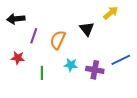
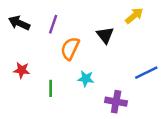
black arrow: (16, 19) -> (19, 23), turned 30
purple line: (34, 36) -> (53, 24), moved
purple cross: (95, 70) -> (116, 102), moved

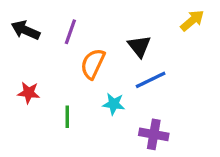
yellow arrow: (134, 16) -> (192, 21), moved
blue line: (146, 73) -> (151, 80), moved

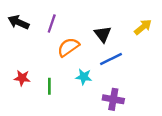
yellow arrow: (192, 21) -> (143, 27), moved
orange semicircle: (93, 64) -> (68, 47), turned 30
red star: (29, 93) -> (22, 78), moved

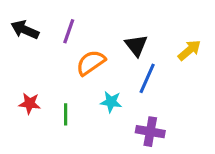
yellow arrow: (143, 27) -> (189, 50), moved
blue line: (111, 59) -> (147, 78), turned -40

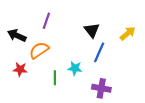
black arrow: (25, 30) -> (17, 36), moved
orange semicircle: (91, 63) -> (39, 50), moved
green line: (66, 114) -> (55, 78), moved

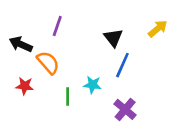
yellow arrow: (128, 33) -> (158, 29), moved
orange semicircle: (39, 50) -> (48, 63), turned 84
purple cross: (101, 88) -> (125, 109), turned 30

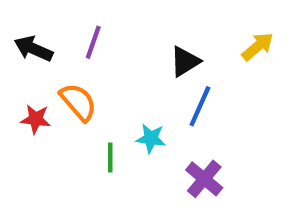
black triangle: (113, 38) -> (185, 61), turned 36
black arrow: (21, 44) -> (33, 49), moved
red star: (25, 86) -> (36, 119), moved

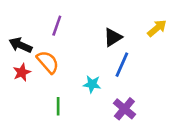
black arrow: (33, 49) -> (20, 45), moved
red star: (36, 119) -> (22, 72), turned -30
green line: (110, 158) -> (58, 106), moved

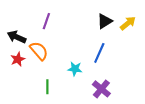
black triangle: (113, 37) -> (105, 21), moved

